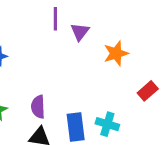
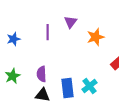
purple line: (55, 19) -> (48, 32), moved
cyan cross: (107, 124) -> (90, 86), turned 35

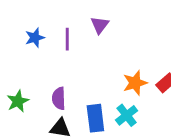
orange star: (96, 37) -> (135, 83), moved
blue star: (14, 39) -> (35, 38), moved

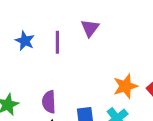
blue star: (35, 38) -> (25, 41), turned -30

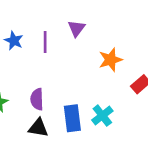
orange star: (125, 86) -> (110, 60), moved

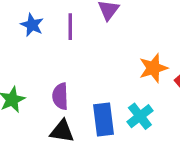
orange star: (110, 60) -> (153, 68), moved

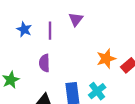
purple semicircle: (60, 96) -> (44, 63), moved

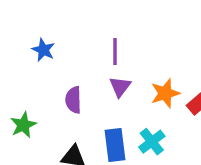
purple triangle: (76, 19) -> (120, 87), moved
purple line: (50, 31) -> (115, 52), moved

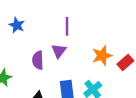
purple triangle: (120, 87) -> (59, 51), moved

